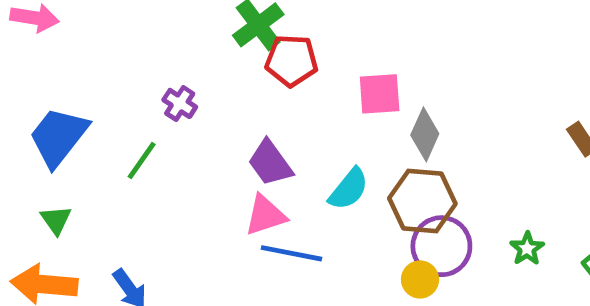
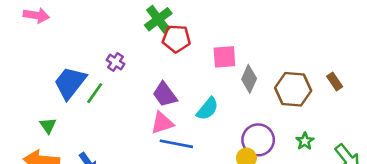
blue trapezoid: (58, 137) -> (70, 83), moved
brown hexagon: (422, 201) -> (293, 89), moved

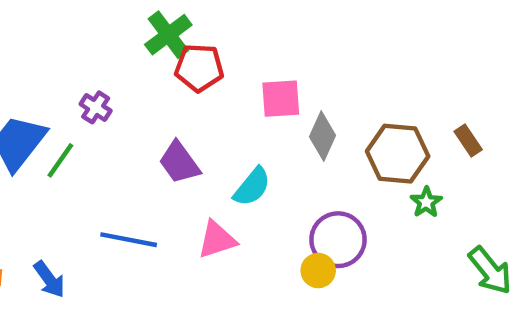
pink triangle: (162, 123) -> (217, 240), moved
green star: (305, 141) -> (426, 202), moved
blue line: (176, 144) -> (129, 240), moved

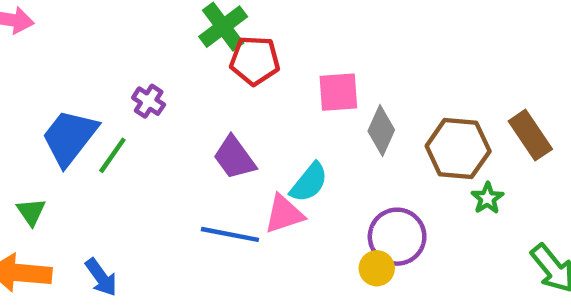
brown rectangle: (468, 140) -> (530, 135), size x1.5
blue line: (129, 240) -> (230, 234), moved
pink triangle: (217, 240) -> (284, 214), moved

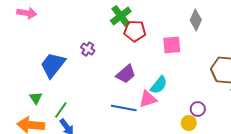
gray diamond: (381, 131) -> (196, 20), moved
green line: (112, 155) -> (61, 110), moved
purple trapezoid: (234, 158) -> (126, 74), turned -95
purple circle: (397, 237) -> (198, 109), size x0.6

